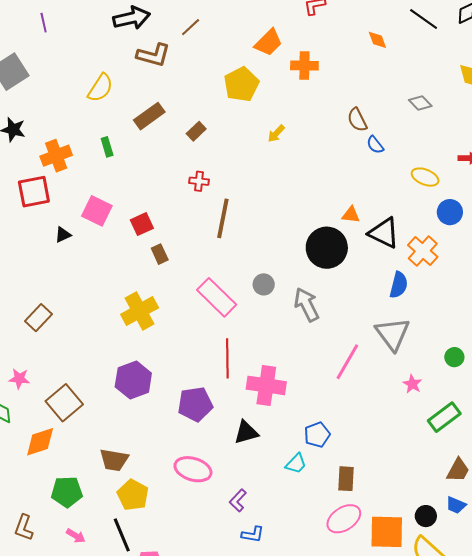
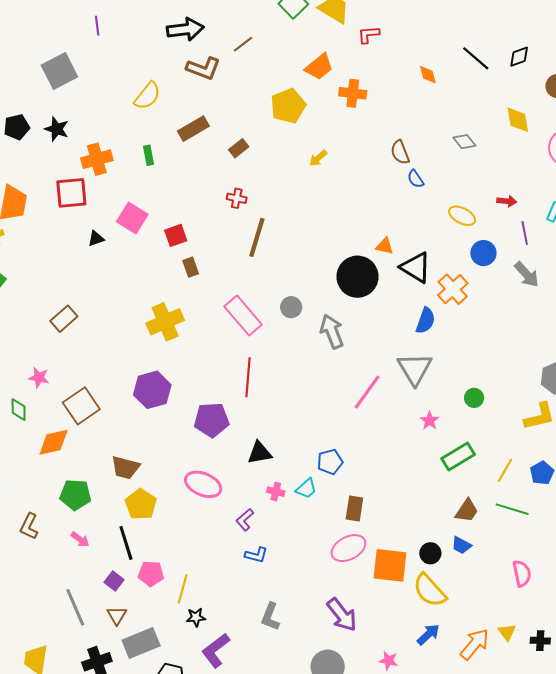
pink cross: (266, 385) -> (276, 492), moved, size x0.5

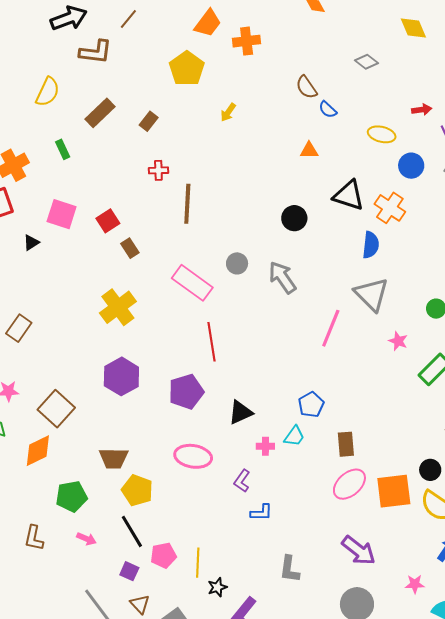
orange triangle: (385, 246) -> (309, 150), moved
black circle: (357, 277) -> (294, 218), size x0.6

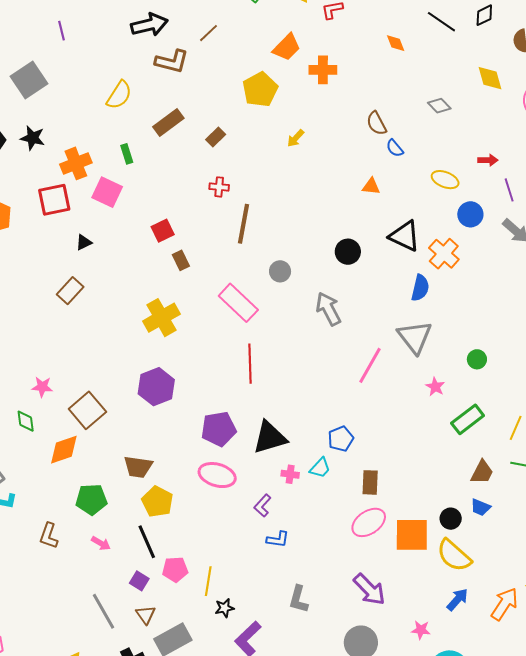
pink square: (62, 214) -> (107, 192), moved
gray circle: (237, 263) -> (280, 271), moved
brown rectangle: (19, 328) -> (70, 291), moved
purple pentagon: (186, 392) -> (219, 429), moved
black triangle: (241, 412) -> (270, 437), size x1.4

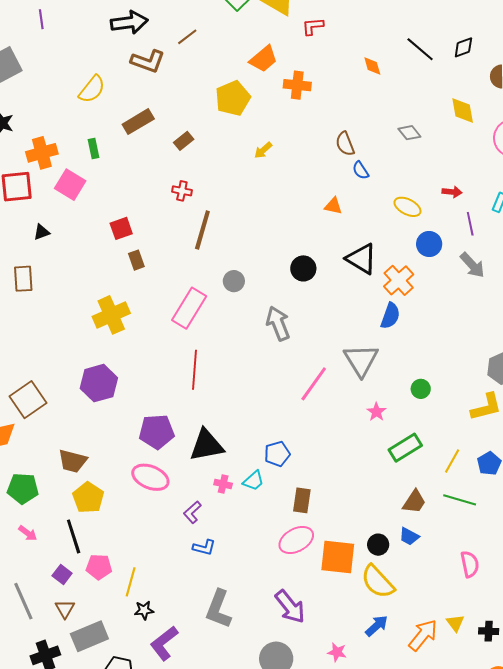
blue semicircle: (420, 288) -> (390, 316), moved
brown rectangle: (70, 291) -> (23, 279), turned -52
pink rectangle: (238, 303) -> (189, 308), turned 72
gray L-shape: (298, 599) -> (219, 609), size x1.4

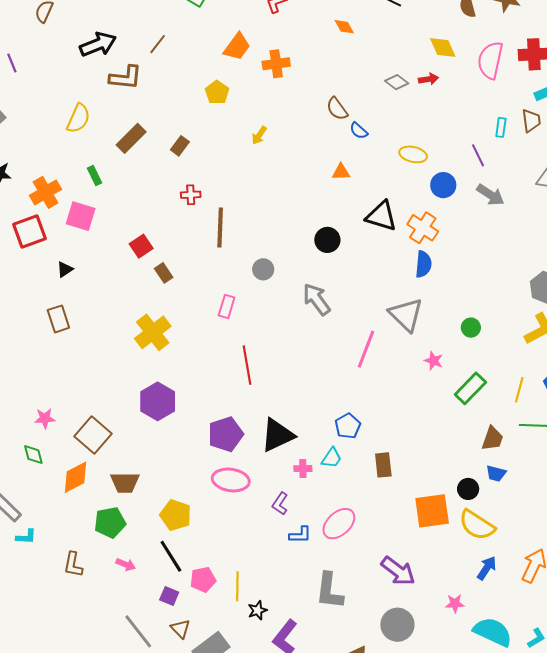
yellow pentagon: (233, 98) -> (217, 92), size x0.7
red arrow: (452, 192) -> (428, 79), moved
pink rectangle: (189, 308) -> (227, 307), size x0.6
brown trapezoid: (73, 461) -> (125, 483), moved
pink ellipse: (296, 540) -> (339, 524), moved

